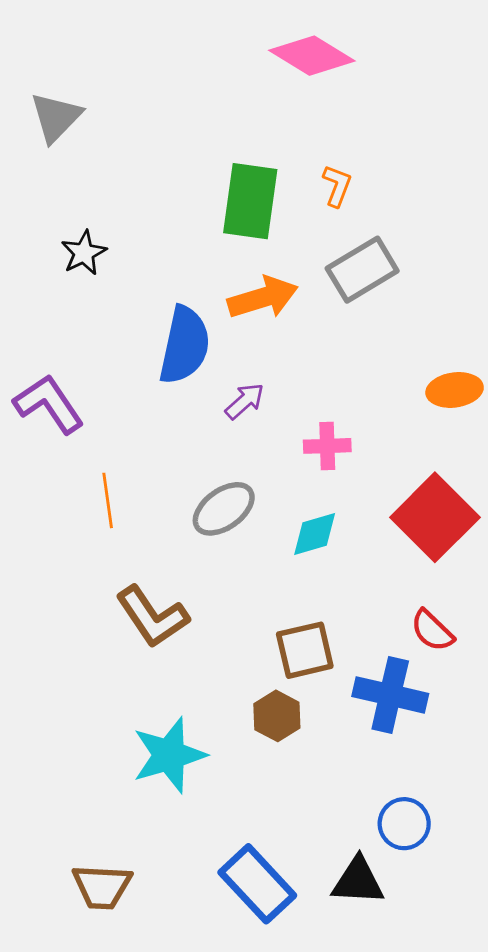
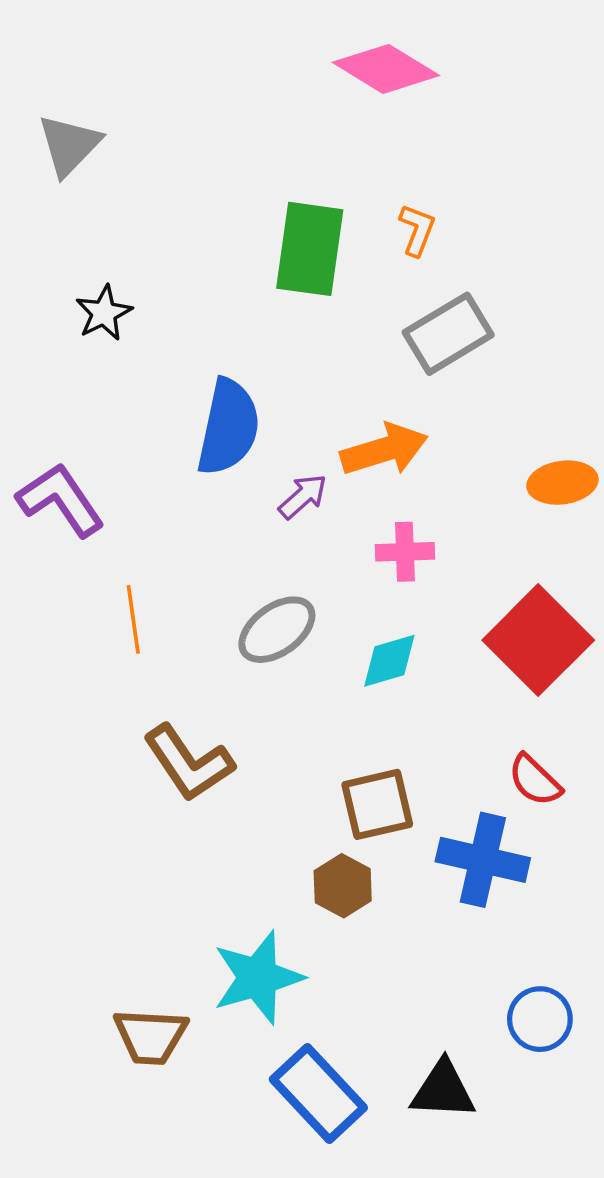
orange arrow: (263, 298) -> (384, 450), moved
cyan star: (169, 755) -> (258, 978), moved
blue circle: (404, 824) -> (540, 1019), moved
brown trapezoid: (102, 887) -> (151, 1036), moved

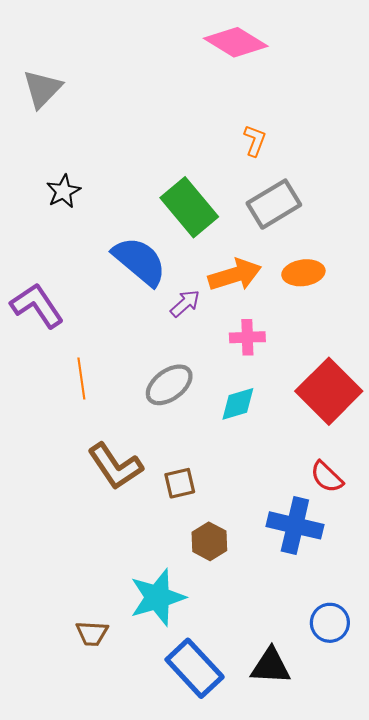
green rectangle: (310, 249) -> (189, 207), moved, turned -48
blue semicircle: (228, 427) -> (140, 261), turned -62
orange ellipse: (562, 483) -> (303, 273), moved
brown square: (377, 804) -> (180, 483), moved, size x0.7
brown trapezoid: (151, 1036) -> (92, 633), size x0.7

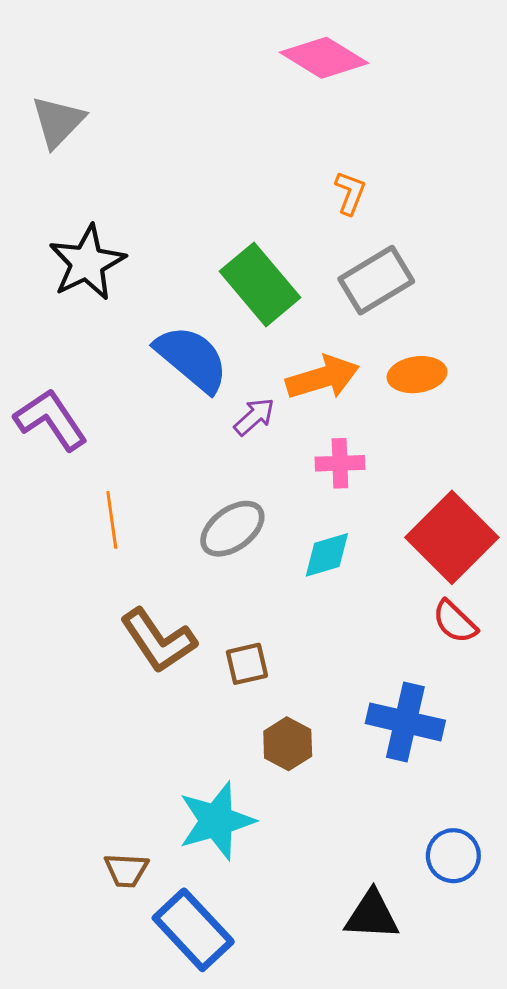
black star: (63, 191) -> (87, 263), size x1.6
red semicircle: (327, 477) -> (455, 622), moved
blue rectangle: (195, 668) -> (193, 930), moved

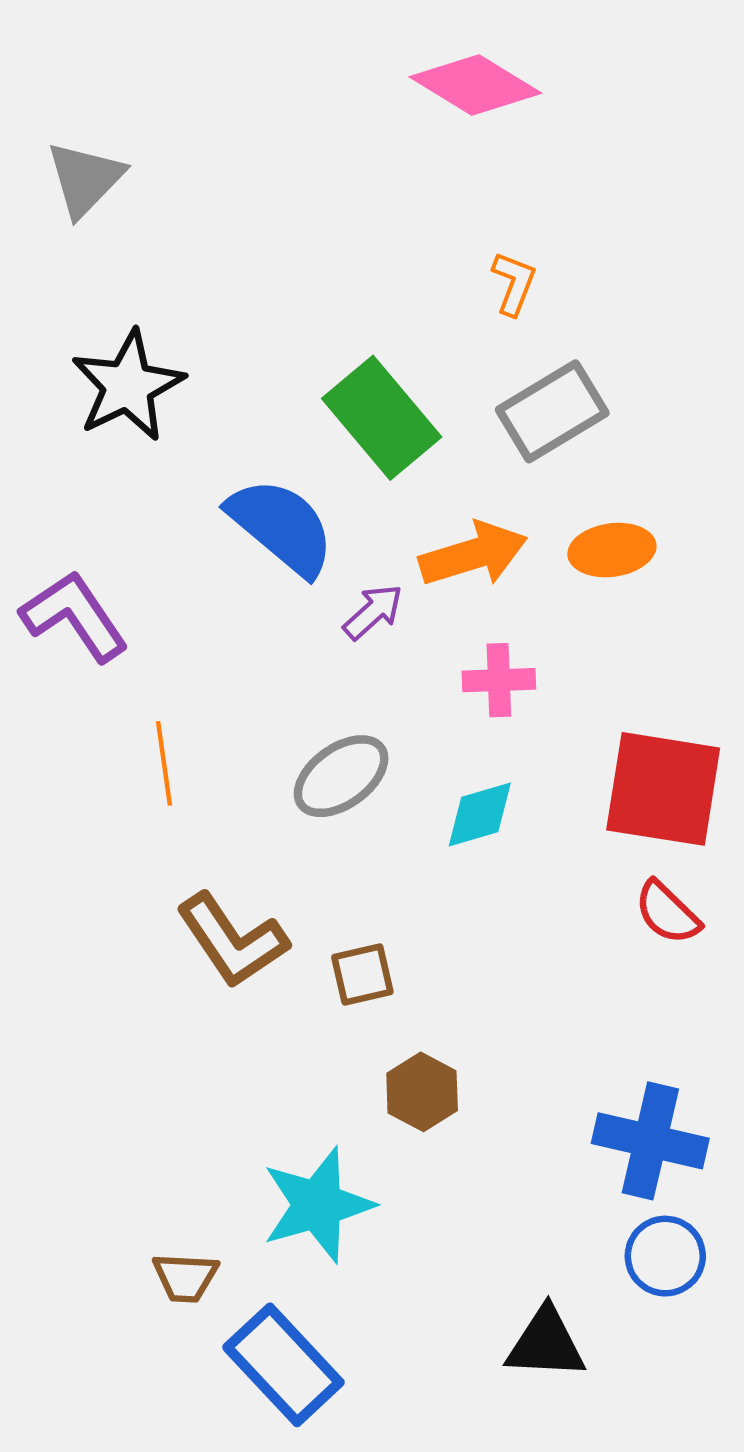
red square: (452, 537) -> (663, 789), turned -36
blue cross: (405, 722) -> (650, 1141), moved

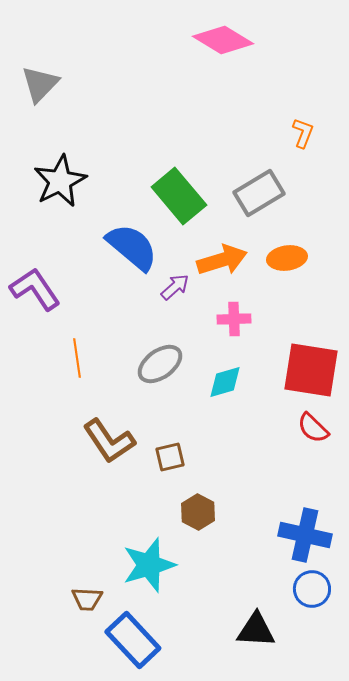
orange L-shape: (514, 283) -> (303, 133), moved

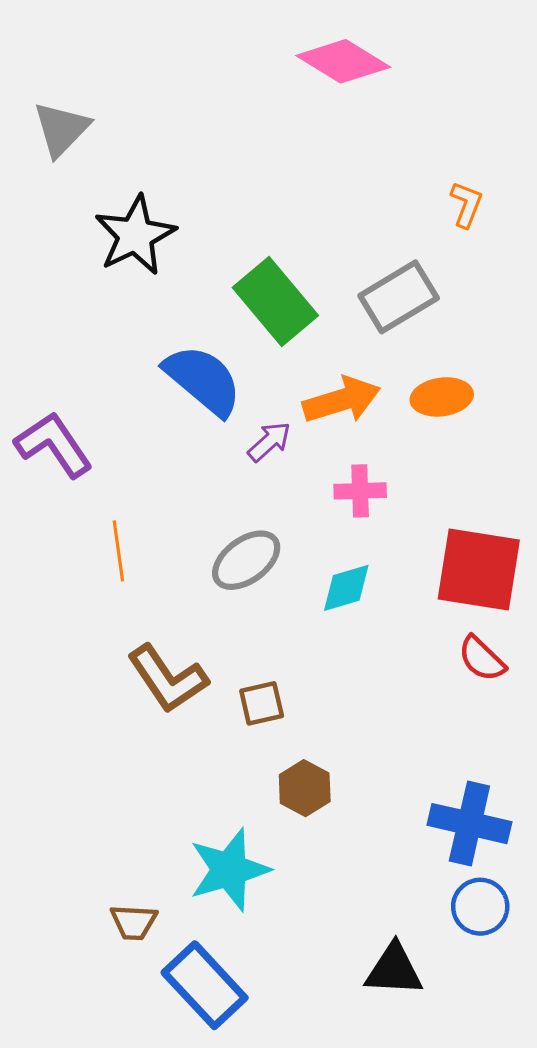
black star: (60, 181) -> (135, 235), moved

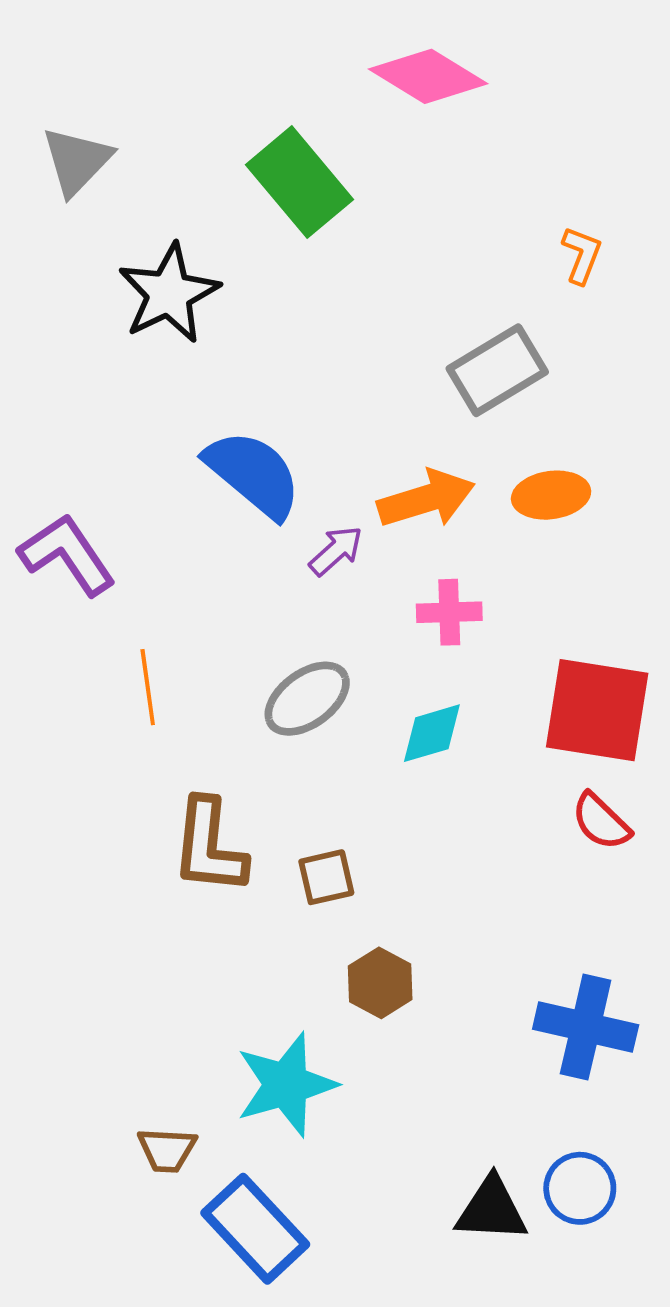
green rectangle: (275, 301) -> (299, 182), moved
brown L-shape: (168, 679) -> (209, 847), turned 40
blue circle: (480, 907) -> (580, 1188), moved

